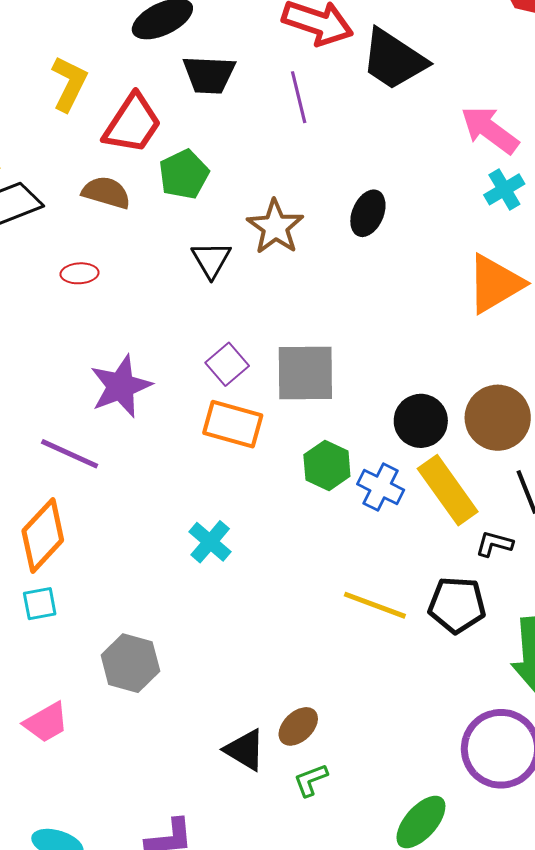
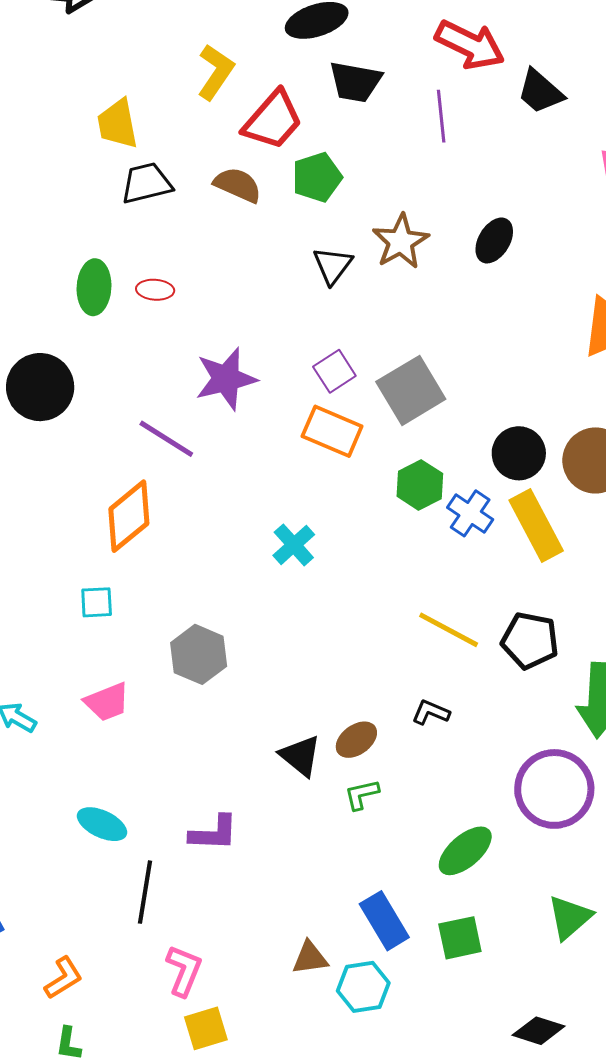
black trapezoid: (394, 59) -> (540, 92), size x0.7
red ellipse: (80, 273) -> (155, 290), moved
gray square: (305, 373) -> (411, 390), turned -38
black L-shape: (494, 544) -> (431, 712), moved
cyan square: (40, 604) -> (97, 602), moved

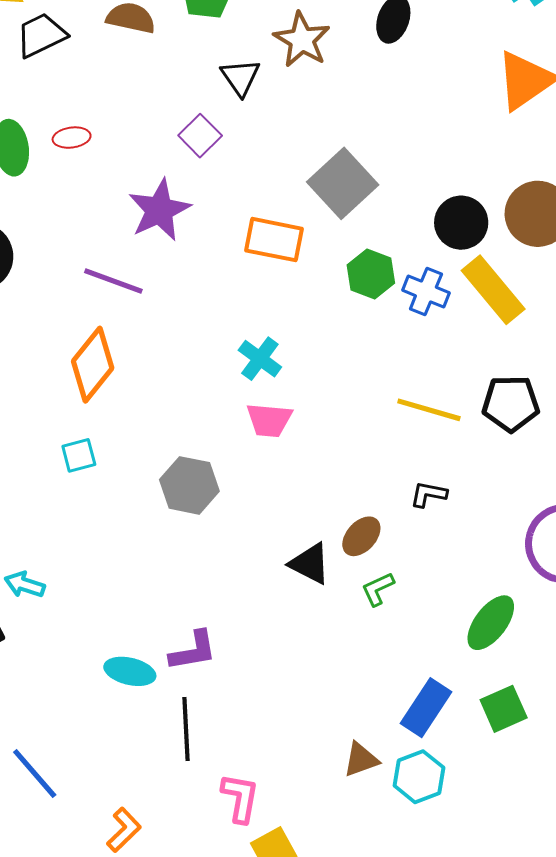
purple square: (334, 371) -> (200, 136), moved
pink trapezoid: (107, 702) -> (269, 420), moved, turned 39
purple L-shape: (214, 833) -> (193, 651), moved
blue rectangle: (384, 921) -> (426, 708), turned 76

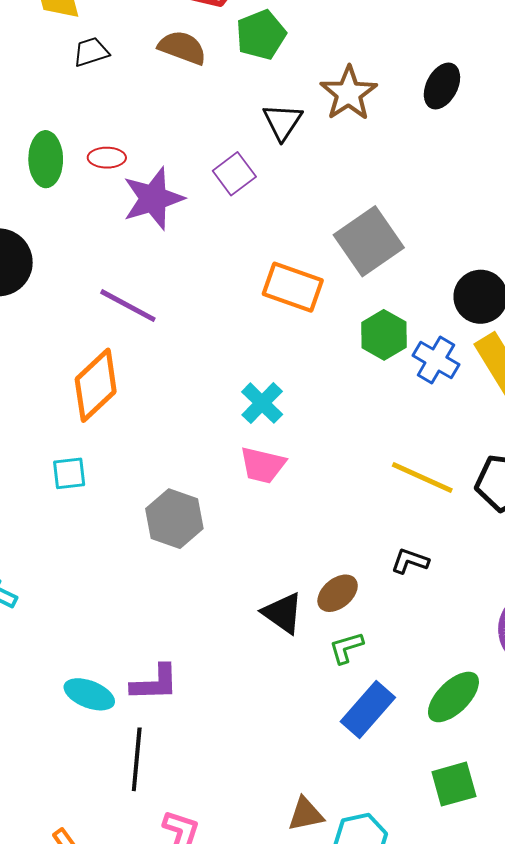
black trapezoid: (41, 35) -> (91, 52), size x0.7
purple star: (159, 210) -> (153, 199), moved
blue rectangle: (426, 708) -> (368, 710), moved

